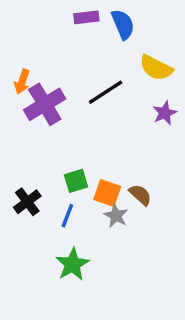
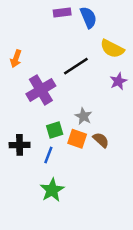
purple cross: (45, 104) -> (41, 90), moved
black cross: (27, 202) -> (20, 145), turned 36
gray star: (116, 216) -> (83, 116), moved

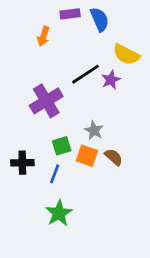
orange arrow: (16, 59) -> (43, 36), moved
purple star: (118, 81) -> (111, 80), moved

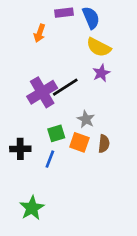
yellow semicircle: (126, 55) -> (99, 47), moved
black line: (86, 74) -> (65, 87), moved
brown semicircle: (114, 157) -> (104, 144), turned 54
green star: (59, 213) -> (32, 208), moved

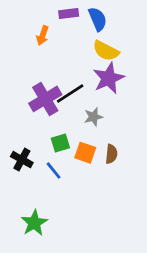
purple star: (101, 73) -> (109, 78), size x1.6
gray star: (86, 119) -> (93, 117), moved, turned 30
black cross: (20, 149) -> (22, 160), turned 30
blue line: (50, 159) -> (54, 171), turned -60

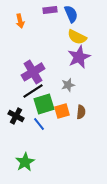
orange arrow: (43, 36) -> (20, 21), moved, turned -32
black line: (70, 93) -> (33, 91), moved
green square: (60, 143) -> (44, 104), size x1.5
orange square: (85, 153) -> (62, 111), turned -35

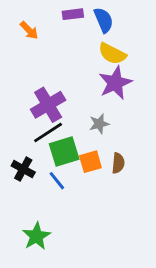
orange arrow: (20, 21) -> (29, 30), turned -32

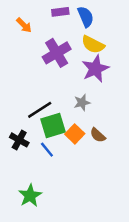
purple cross: (48, 105) -> (57, 53), moved
orange square: (90, 162) -> (75, 134), turned -30
brown semicircle: (118, 163) -> (98, 135), turned 126

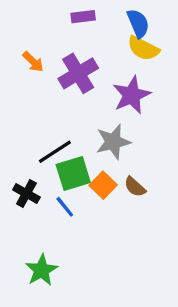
blue semicircle: (86, 17) -> (138, 23), moved
orange arrow: (24, 25) -> (33, 62), moved
yellow semicircle: (93, 45) -> (143, 48), moved
gray star: (82, 103) -> (113, 142), size x1.5

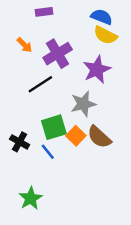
purple rectangle: (83, 17) -> (44, 12), moved
blue semicircle: (138, 23) -> (102, 17), turned -45
black line: (55, 152) -> (40, 84), moved
brown semicircle: (135, 187) -> (99, 137), size x1.5

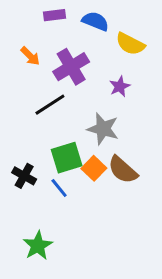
blue semicircle: (102, 17) -> (95, 21), moved
purple star: (97, 70) -> (120, 86), size x0.6
gray star: (83, 104) -> (103, 129), turned 30

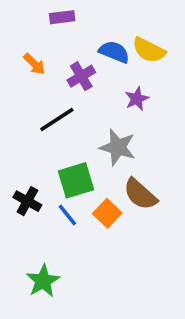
blue semicircle: (95, 21) -> (114, 52), moved
purple cross: (71, 67) -> (81, 76), size x0.7
orange square: (94, 168) -> (107, 213), moved

